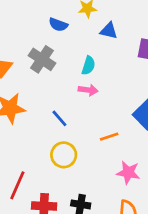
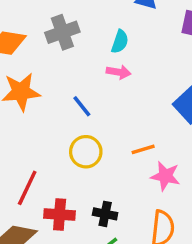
gray cross: (42, 59) -> (62, 32), turned 35
orange line: (109, 137) -> (143, 149), moved

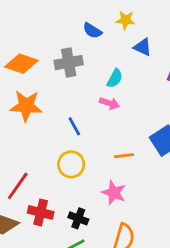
orange line: (143, 149) -> (124, 156), moved
pink star: (165, 176) -> (114, 193), moved

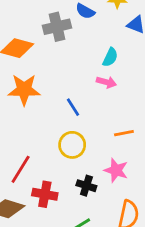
gray cross: (69, 63) -> (57, 27), moved
black cross: (78, 218) -> (86, 186), moved

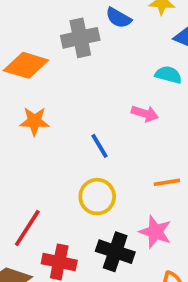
cyan semicircle: (110, 57) -> (168, 75), moved, turned -102
orange star: (24, 90) -> (34, 121), size x0.7
black cross: (86, 186) -> (115, 252), size x1.4

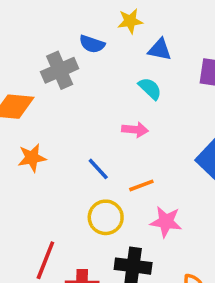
cyan semicircle: (168, 75) -> (150, 89), turned 40
orange line: (167, 182) -> (141, 185), moved
pink star: (155, 232) -> (166, 222), moved

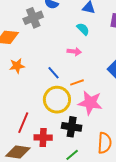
yellow circle: (106, 217) -> (57, 100), size x1.4
pink star: (166, 222) -> (90, 103), size x1.4

